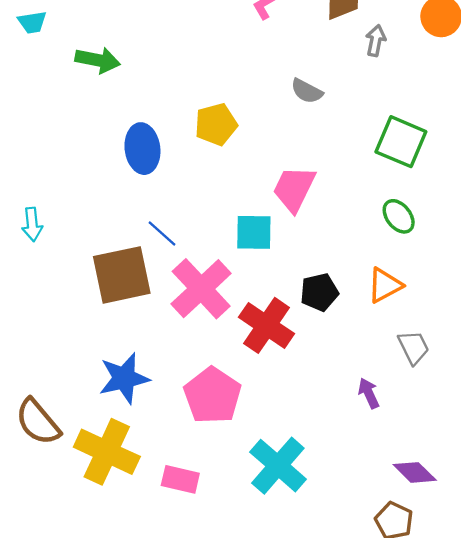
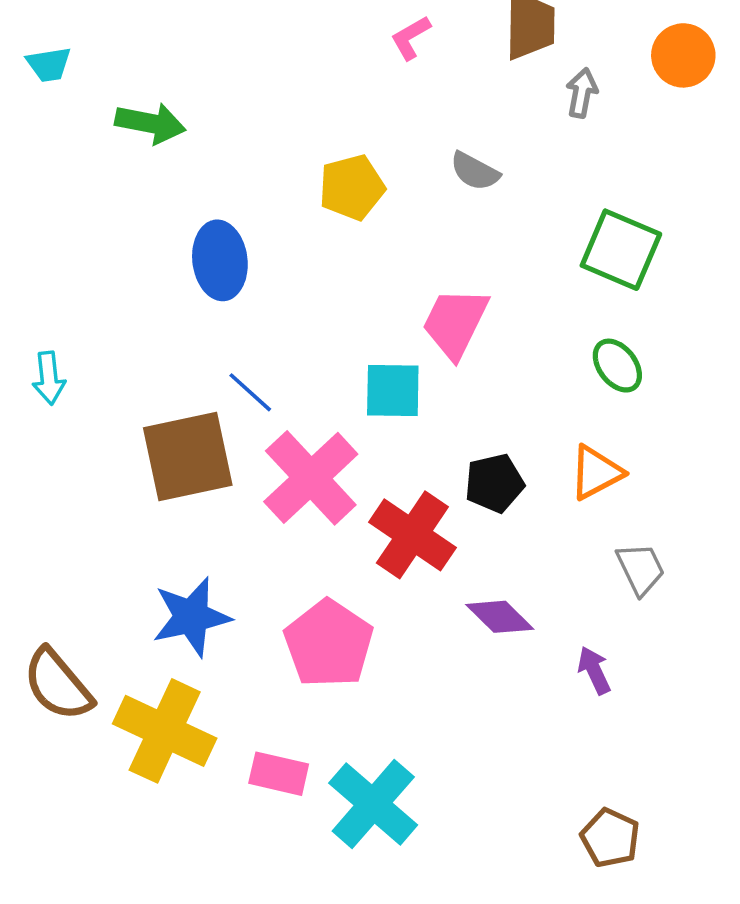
yellow pentagon: (216, 124) -> (352, 187), moved
purple arrow: (369, 393) -> (594, 670), moved
cyan cross: (278, 466) -> (373, 804), moved
purple diamond: (415, 472) -> (500, 617), moved

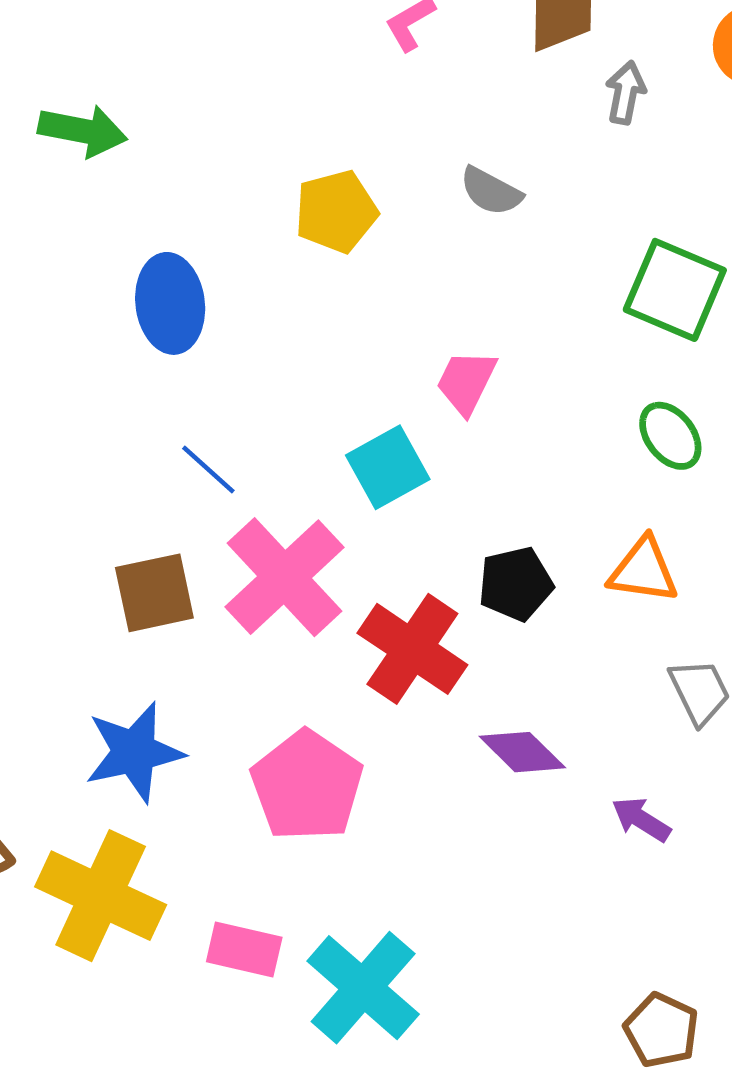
pink trapezoid: (455, 323) -> (466, 382), size x0.7
cyan square: (393, 391) -> (388, 467), turned -30
brown square: (188, 456) -> (154, 593), moved, size x0.7
orange triangle: (596, 472) -> (643, 570), turned 36
purple arrow: (594, 670) -> (641, 819), turned -33

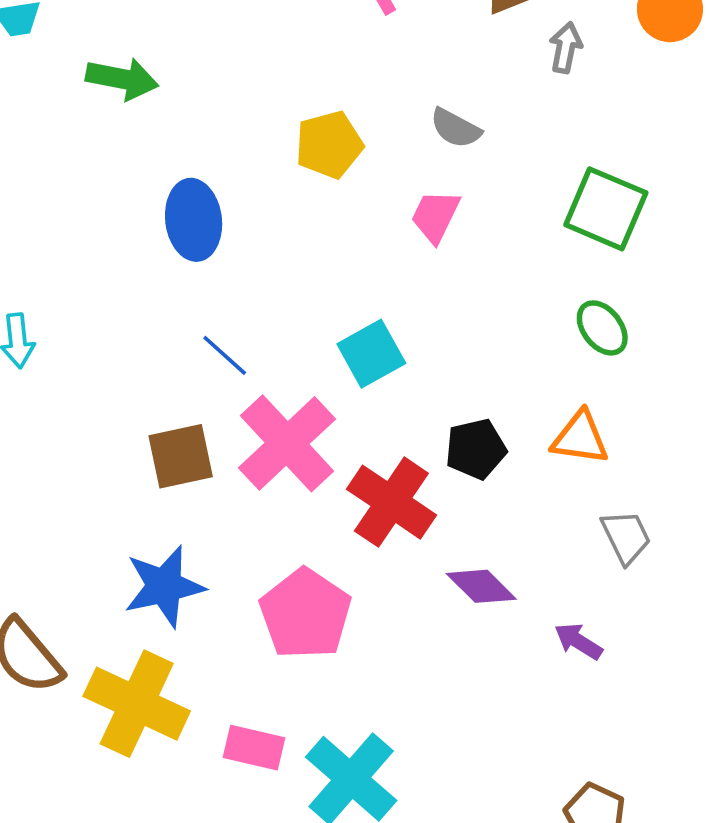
pink trapezoid: (466, 382) -> (435, 216), moved

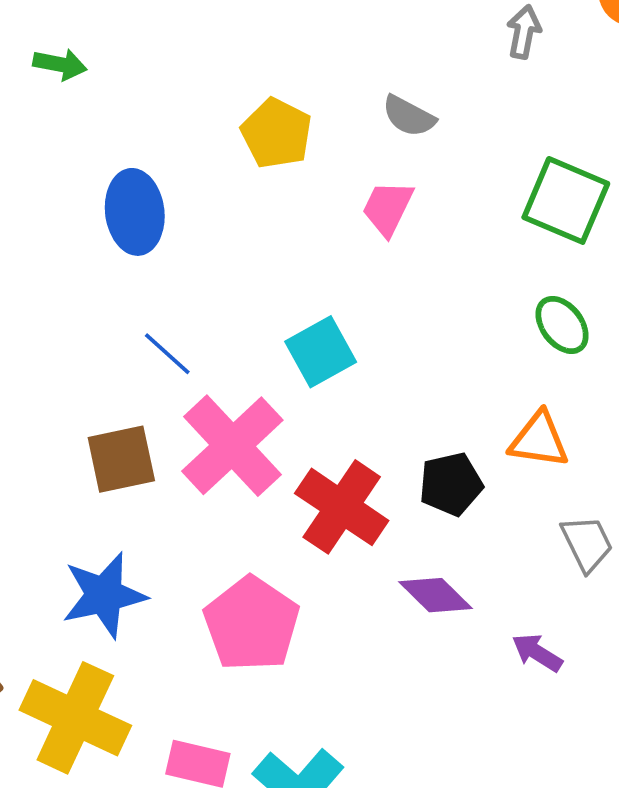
green arrow: (122, 79) -> (60, 64), size x0.7
yellow pentagon: (329, 145) -> (277, 133), turned -30
black pentagon: (476, 449) -> (451, 484), moved

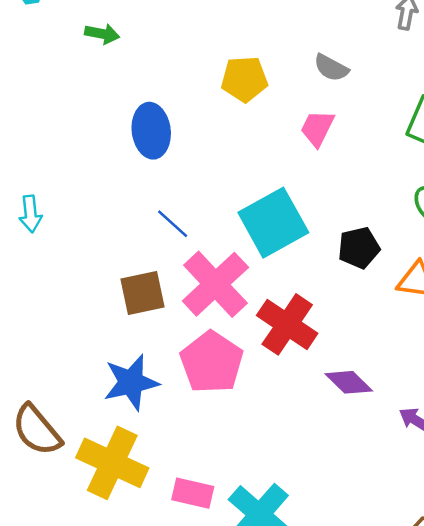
yellow pentagon: (277, 133) -> (244, 79), turned -30
cyan square: (321, 352) -> (273, 223), size x1.5
black pentagon: (451, 484) -> (359, 248), moved
pink pentagon: (252, 624) -> (212, 362), moved

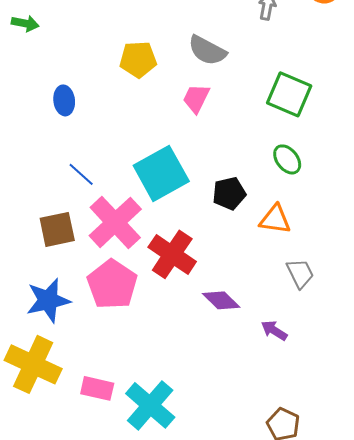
gray semicircle: (331, 68) -> (207, 50), size x1.4
blue ellipse: (151, 131) -> (64, 100), size x0.7

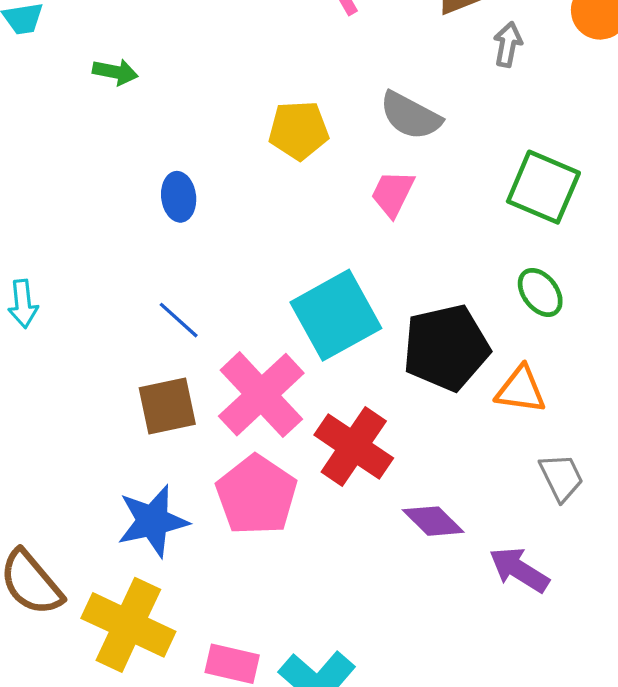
blue line: (81, 174) -> (179, 320), moved
black pentagon: (229, 193) -> (446, 348), size x1.6
purple arrow: (274, 330) -> (519, 570), size x1.4

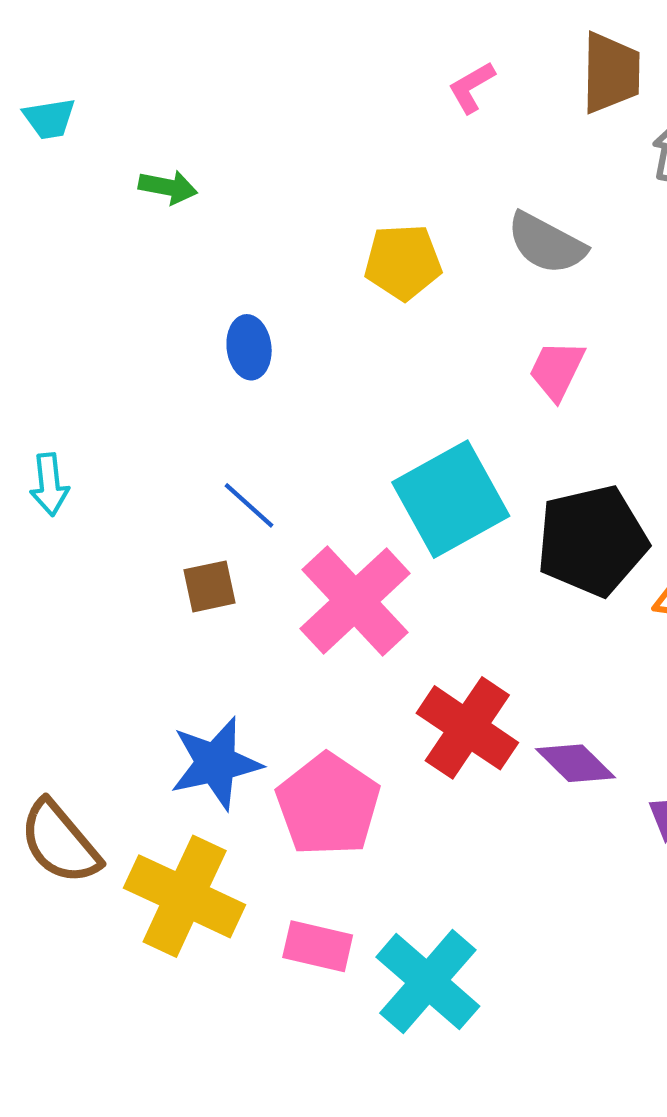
pink trapezoid: (393, 194) -> (557, 370), moved
brown square: (167, 406) -> (209, 586), moved, size x0.7
red cross: (354, 446) -> (467, 728), moved
pink pentagon: (256, 495) -> (328, 805), moved

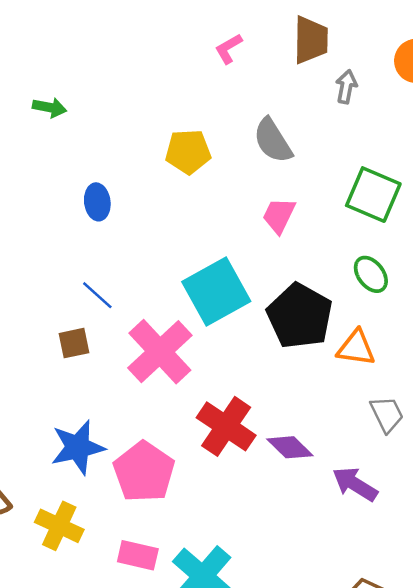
gray semicircle: (546, 243) -> (273, 141), turned 30
black pentagon: (592, 541) -> (300, 316), turned -30
yellow cross: (185, 896) -> (59, 526), size x0.7

